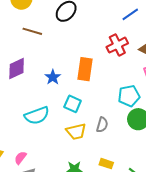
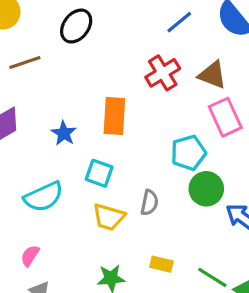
brown line: (32, 31) -> (25, 63), turned -30
yellow trapezoid: (76, 132) -> (109, 217), turned 35
pink semicircle: (20, 158) -> (30, 256), moved

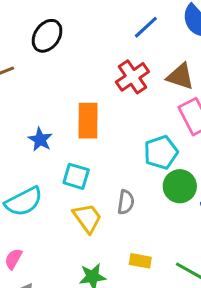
yellow trapezoid: (109, 217) -> (87, 218), turned -140

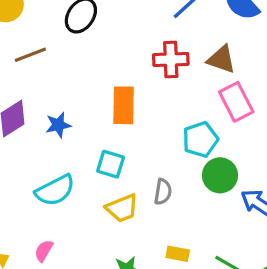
red cross: (132, 77) -> (171, 59), turned 32
blue star: (40, 140) -> (58, 125), moved, turned 30
yellow trapezoid: (87, 218) -> (122, 208), turned 104

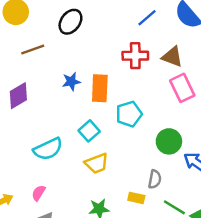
blue star: (58, 125) -> (71, 81), moved
cyan pentagon: (200, 139) -> (129, 114), moved
cyan square: (111, 164) -> (89, 131), turned 30
gray semicircle: (163, 192) -> (155, 179), moved

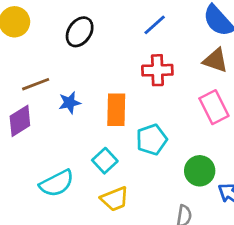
blue line: (147, 18) -> (155, 25), moved
brown line: (33, 49) -> (36, 84), moved
brown triangle: (172, 57) -> (215, 60), moved
blue star: (71, 81) -> (70, 103), moved

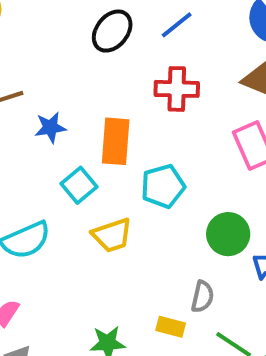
black ellipse: (80, 32) -> (112, 31), moved
cyan square: (105, 161) -> (79, 185), moved
yellow trapezoid: (115, 199) -> (112, 235), moved

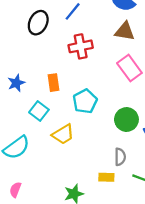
orange rectangle: (116, 141) -> (54, 83), size x0.7

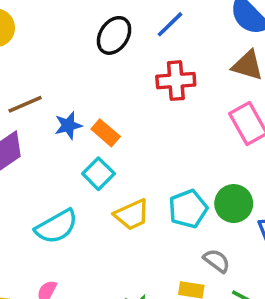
orange rectangle: (54, 83) -> (106, 133), moved, turned -48
cyan pentagon: (85, 101) -> (188, 209), moved
gray semicircle: (120, 157) -> (217, 261), turned -60

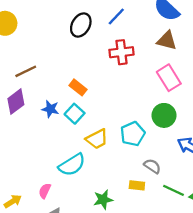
blue star: (68, 125) -> (50, 109), moved, turned 30
green circle: (234, 204) -> (164, 115), moved
cyan semicircle: (56, 227) -> (72, 165), moved

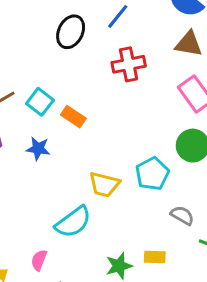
cyan square: (75, 114) -> (40, 102), moved
yellow trapezoid: (97, 139) -> (104, 185), turned 45
yellow rectangle: (137, 185) -> (155, 257), moved

